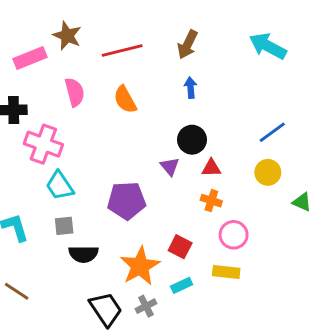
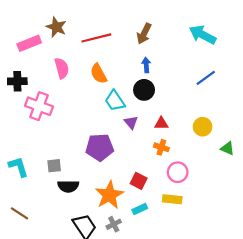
blue line: (272, 132) -> (206, 78), moved
black circle: (192, 140) -> (144, 90), moved
cyan trapezoid: (60, 186) -> (115, 101), moved

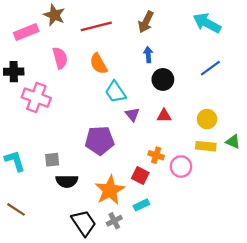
black circle: (144, 90) -> (163, 79), moved
orange cross: (161, 147) -> (156, 155), moved
yellow rectangle: (172, 199) -> (206, 146), moved

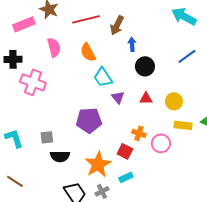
brown arrow: (146, 22) -> (117, 25), moved
yellow circle: (207, 119) -> (174, 101), moved

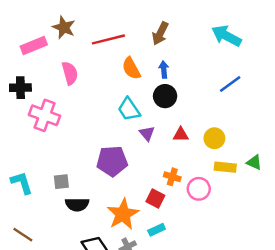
brown arrow: (117, 25) -> (160, 33), moved
orange semicircle: (88, 52) -> (131, 68), moved
black circle: (145, 66) -> (165, 96), moved

